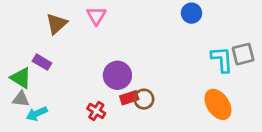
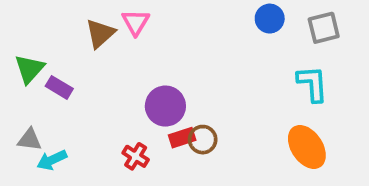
brown triangle: (57, 24) -> (100, 33), moved
gray square: (243, 54) -> (324, 28), moved
green triangle: (21, 78) -> (30, 69), moved, turned 40

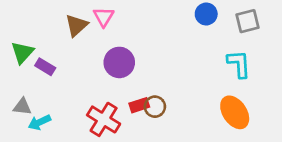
purple circle: (165, 106) -> (119, 62), moved
red cross: (136, 156) -> (104, 119), size x1.6

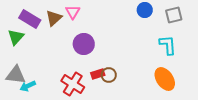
purple rectangle: (45, 67) -> (30, 19), moved, size x1.5
gray triangle: (22, 107) -> (16, 75), size x1.5

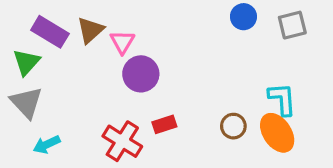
pink triangle: (73, 12) -> (122, 42), moved
cyan L-shape: (168, 45) -> (282, 99), moved
gray triangle: (16, 75) -> (26, 103), moved, turned 40
brown circle: (109, 75) -> (233, 126), moved

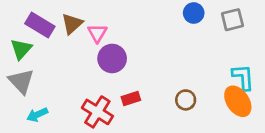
cyan L-shape: (282, 99) -> (243, 77), moved
orange ellipse: (277, 133) -> (238, 101), moved

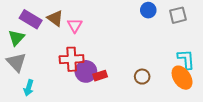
brown triangle: (72, 24) -> (55, 18), turned -42
purple circle: (112, 58) -> (86, 71), moved
red cross: (97, 112) -> (72, 59), moved, turned -35
cyan arrow: (37, 115) -> (29, 88), turned -49

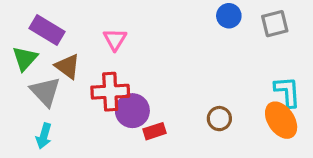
brown triangle: (55, 18) -> (68, 66), moved
gray triangle: (16, 62) -> (45, 92), moved
red rectangle: (100, 76) -> (155, 131), moved

